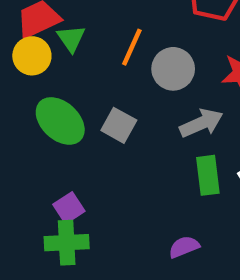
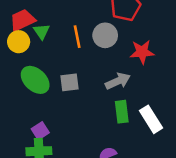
orange line: (132, 47) -> (77, 37), turned -35
gray circle: (173, 69) -> (105, 35), moved
gray square: (119, 125) -> (70, 82), turned -36

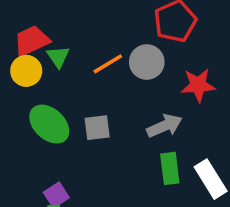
orange line: (77, 37) -> (108, 64), turned 70

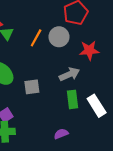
orange line: (108, 64) -> (36, 38), turned -30
gray square: (97, 128) -> (32, 87), moved

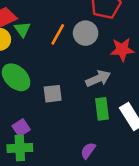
purple semicircle: (61, 134) -> (88, 151), turned -32

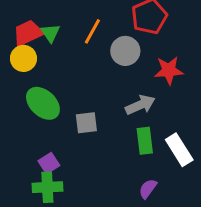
green triangle: (22, 29) -> (50, 33), moved
orange line: (58, 34) -> (92, 31), moved
purple semicircle: (88, 151) -> (148, 189), moved

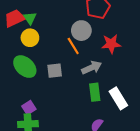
orange line: (92, 31) -> (73, 46), moved, turned -60
yellow circle: (23, 58) -> (30, 38), moved
gray square: (86, 123) -> (55, 71), moved

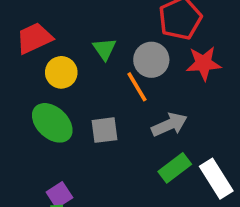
green triangle: (30, 18) -> (104, 49), moved
red star: (111, 44) -> (204, 63), moved
green rectangle: (95, 92) -> (175, 168), turned 60

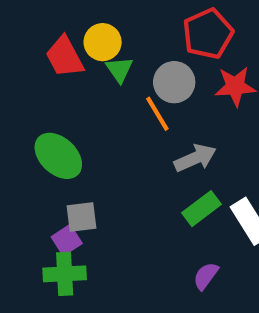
red trapezoid: (34, 38) -> (65, 57), moved, turned -93
yellow circle: (61, 72) -> (103, 42), moved
gray square: (104, 130) -> (81, 217), moved

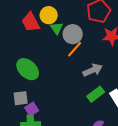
gray circle: (174, 82) -> (73, 34), moved
orange line: (157, 114) -> (75, 49), turned 72
gray square: (81, 217) -> (21, 98), moved

